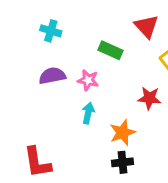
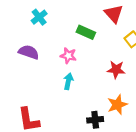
cyan cross: (51, 31) -> (39, 17), turned 35
purple semicircle: (52, 76) -> (29, 52), moved, turned 30
orange star: (122, 132) -> (117, 105), moved

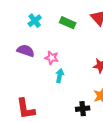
green rectangle: (86, 32) -> (68, 23), moved
pink star: (68, 56) -> (52, 58), moved

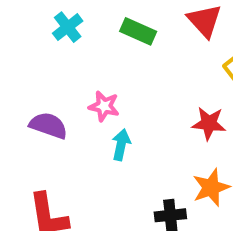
purple semicircle: (26, 51) -> (48, 125), moved

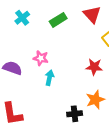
green rectangle: (138, 31) -> (58, 20), turned -56

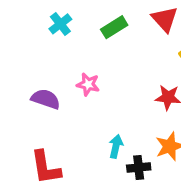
cyan arrow: (49, 78) -> (116, 146), moved

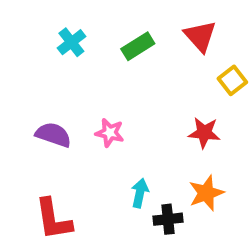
pink star: (88, 84) -> (110, 133), moved

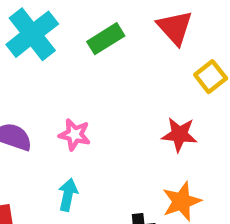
cyan cross: (71, 42) -> (32, 34), size x1.6
cyan arrow: (140, 193) -> (68, 195), moved

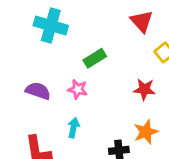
cyan cross: (32, 34) -> (51, 26), turned -36
green rectangle: (106, 39) -> (95, 58), moved

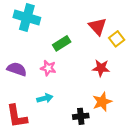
red triangle: (142, 21) -> (98, 26), moved
cyan arrow: (73, 128) -> (45, 98), turned 64

